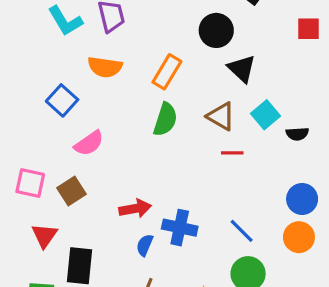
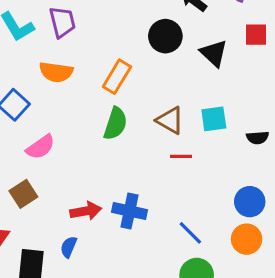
black triangle: (242, 69) -> (214, 53), moved
cyan square: (266, 115) -> (214, 119), turned 32
black semicircle: (297, 134) -> (258, 138), moved
blue cross: (180, 228) -> (129, 211), moved
blue semicircle: (145, 245) -> (69, 247), moved

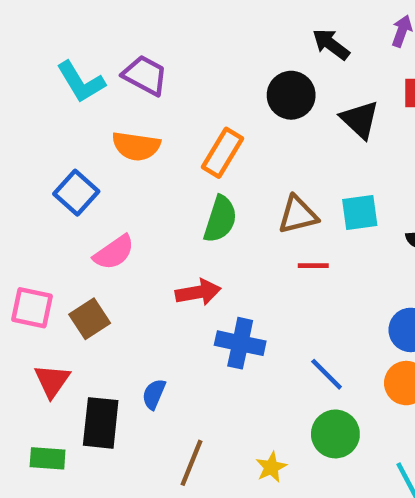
purple trapezoid: (62, 22) -> (145, 75), turned -48
brown triangle: (170, 120) -> (298, 215), turned -44
red arrow: (86, 211) -> (198, 292), moved

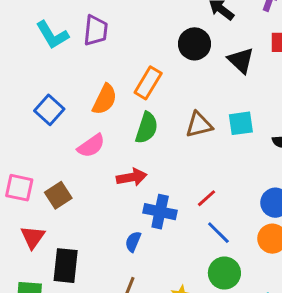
purple trapezoid: (145, 75) -> (96, 30), turned 68
orange semicircle: (136, 146) -> (105, 99), moved, turned -72
pink semicircle: (114, 252) -> (91, 146), moved
red line: (313, 266) -> (206, 198), moved, turned -42
blue semicircle: (154, 394) -> (133, 242), moved

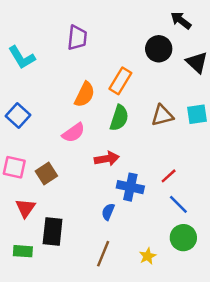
cyan L-shape: (52, 35) -> (22, 57), moved
blue square: (49, 110) -> (18, 115), moved

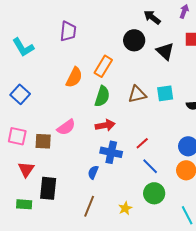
pink semicircle: (74, 133) -> (66, 127), moved
red arrow: (107, 159) -> (105, 125), moved
brown square: (46, 173) -> (43, 141), turned 36

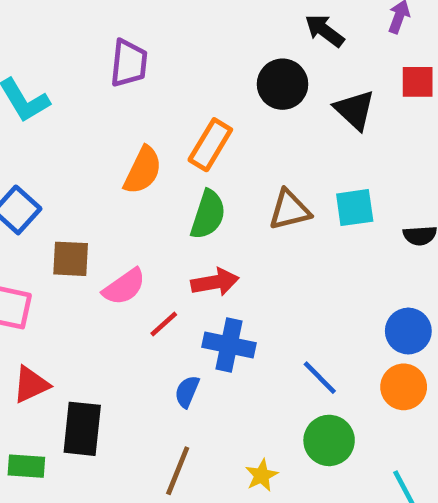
brown square: (43, 141) -> (71, 259), moved
red line: (142, 143) -> (164, 324), moved
red triangle: (26, 169) -> (31, 385), turned 30

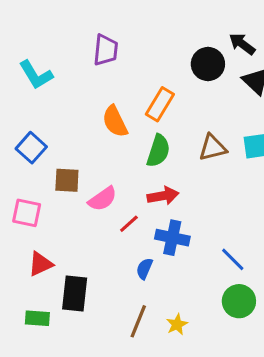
black arrow: (324, 31) -> (242, 44), moved
orange semicircle: (143, 170) -> (115, 121), turned 128
yellow star: (262, 475) -> (177, 324), moved

